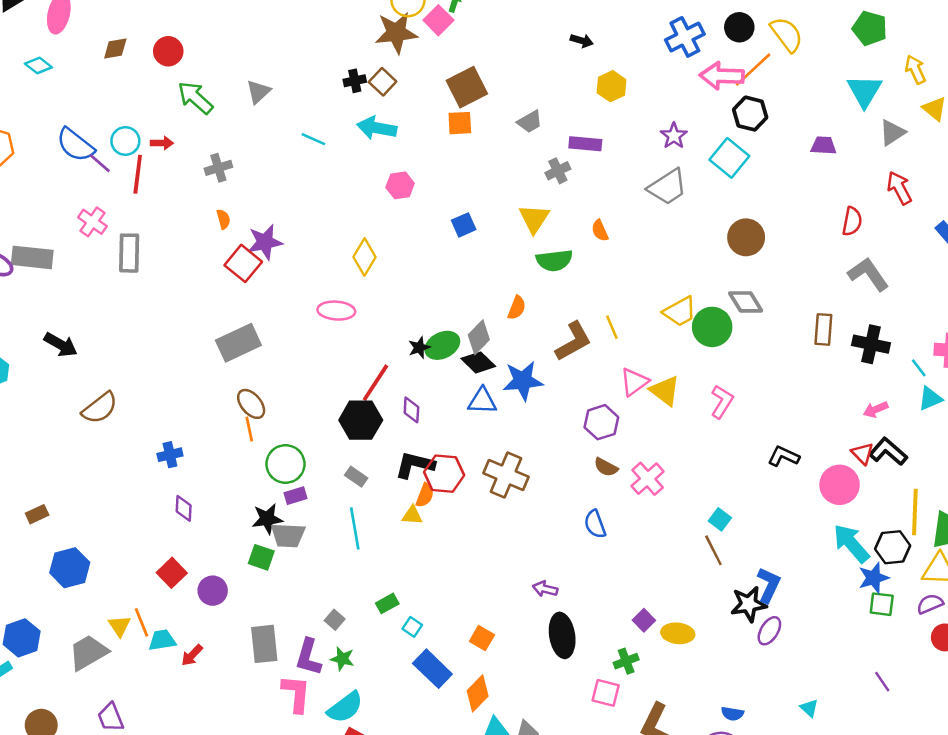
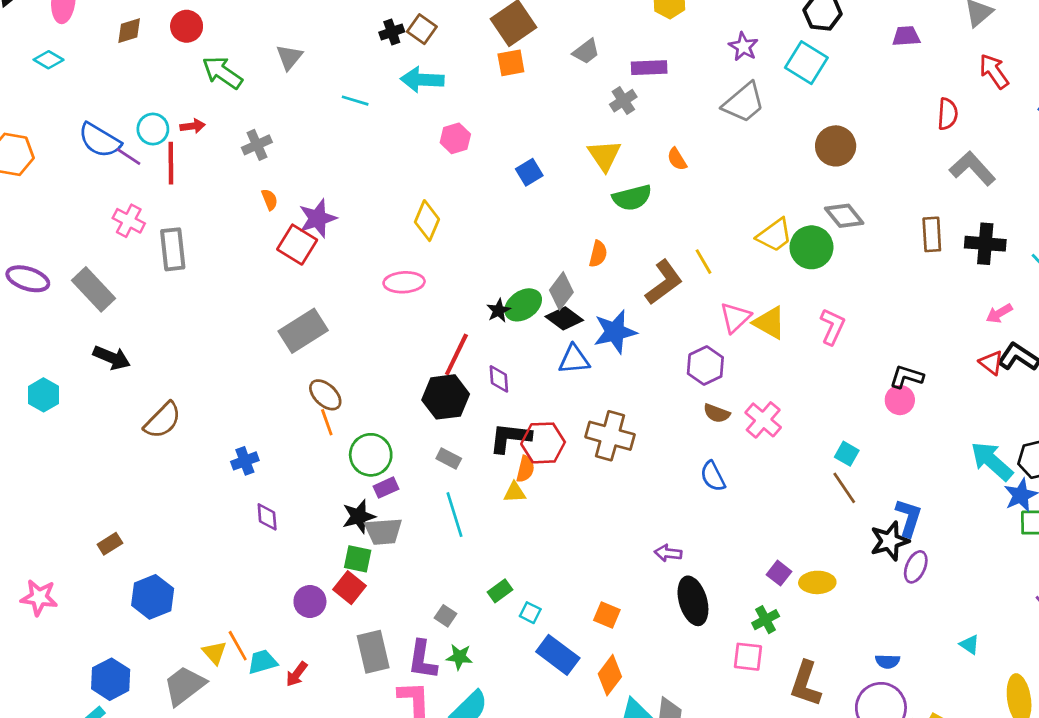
gray rectangle: (32, 257) -> (94, 289), moved, turned 48
pink circle: (840, 485) -> (900, 400), moved, size x0.7
red square: (172, 573) -> (350, 588), moved

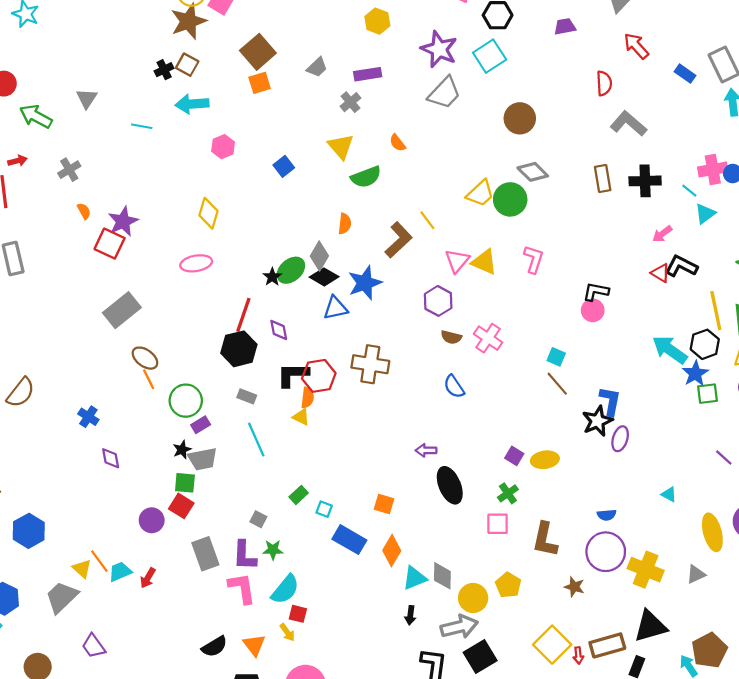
purple star: (743, 47) -> (439, 49), size x1.6
cyan square: (806, 63) -> (490, 56), turned 32
blue cross: (245, 461) -> (88, 417), turned -30
yellow triangle: (515, 492) -> (301, 417), turned 36
black star: (359, 516) -> (182, 450), size x0.7

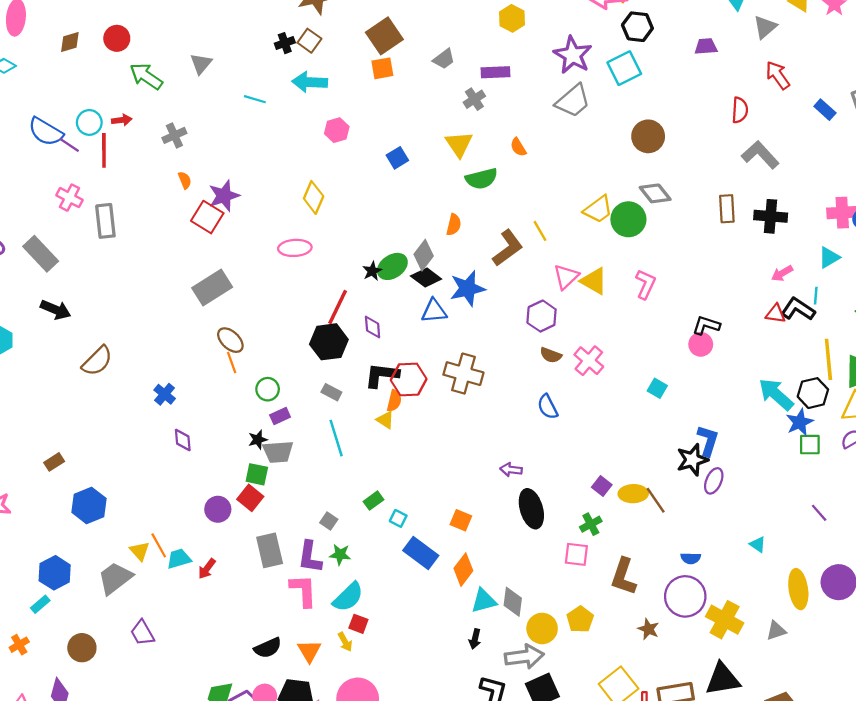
cyan line: (689, 191) -> (816, 296), moved, turned 49
red triangle: (661, 273) -> (776, 314), turned -30
brown line: (557, 384) -> (656, 500), moved
green circle: (186, 401) -> (268, 389), size x0.7

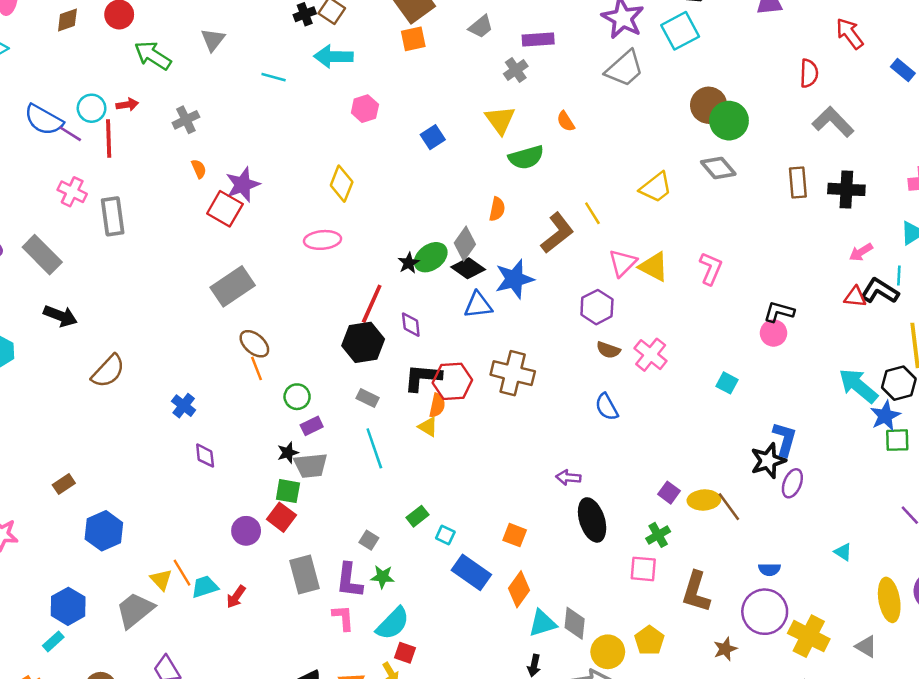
green circle: (628, 219) -> (729, 121), moved
pink L-shape: (303, 591) -> (343, 618), size x0.7
brown star: (648, 629) -> (725, 649), turned 30
gray triangle: (776, 631) -> (866, 646), turned 50

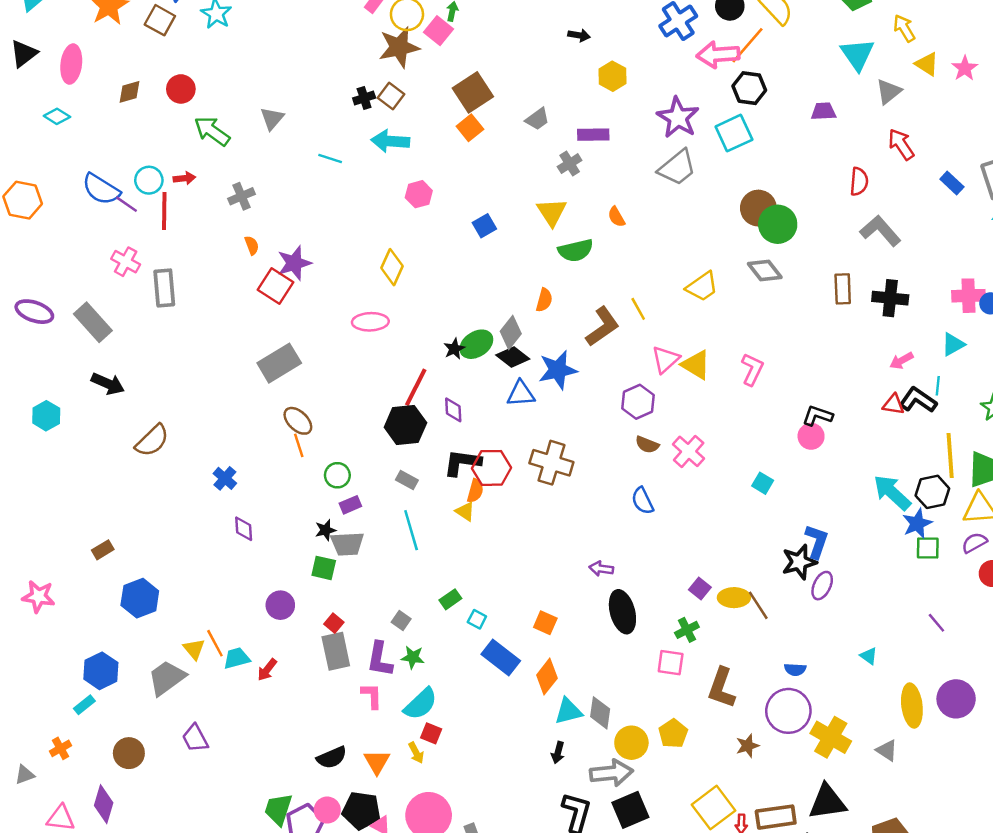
orange square: (413, 39) -> (470, 128), turned -30
red square: (281, 517) -> (334, 623), moved, size x0.7

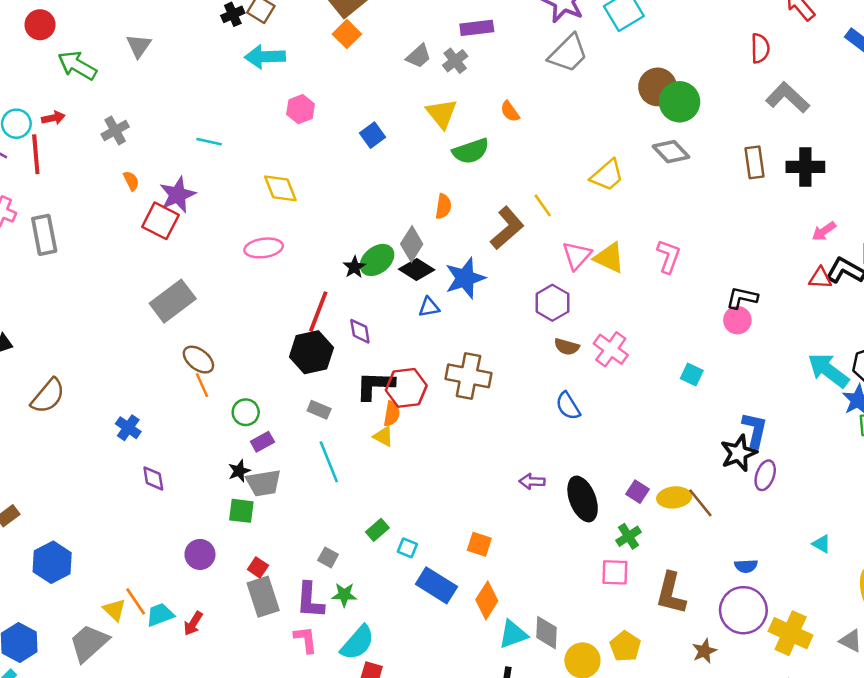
gray trapezoid: (537, 119) -> (419, 56), moved
cyan line: (330, 159) -> (209, 142), moved
yellow diamond: (392, 267) -> (280, 188), turned -40
blue triangle: (521, 394) -> (429, 307), size x0.7
black ellipse: (622, 612) -> (583, 499), moved

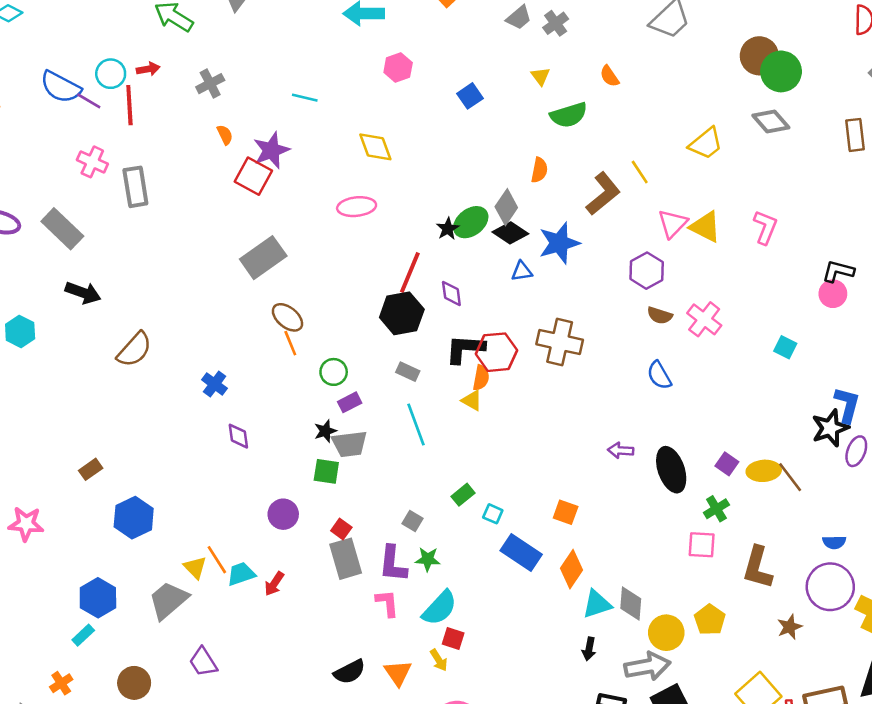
yellow triangle: (442, 114) -> (540, 76), size x0.6

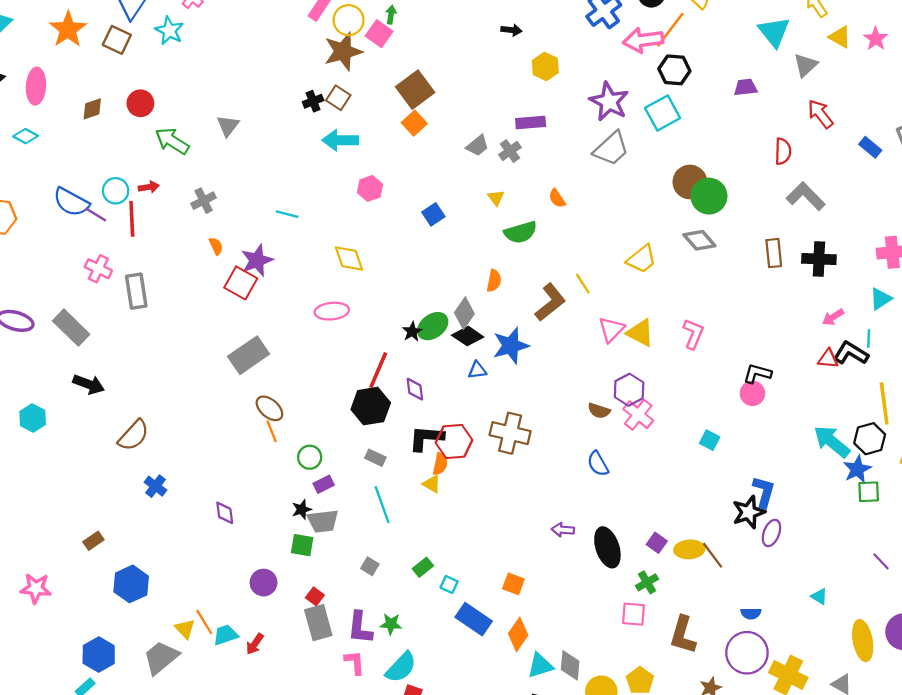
purple hexagon: (647, 271) -> (629, 390), moved
blue cross: (215, 384) -> (155, 486), moved
gray square: (412, 521) -> (370, 566), moved

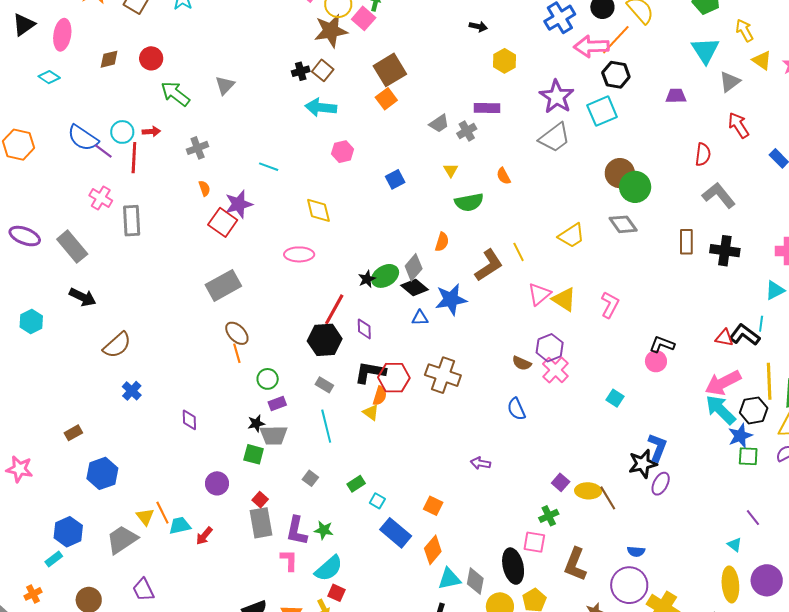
pink arrow: (833, 317) -> (723, 383), moved, size x1.8
black ellipse: (607, 547) -> (513, 566), moved
cyan triangle: (819, 596) -> (735, 545), moved

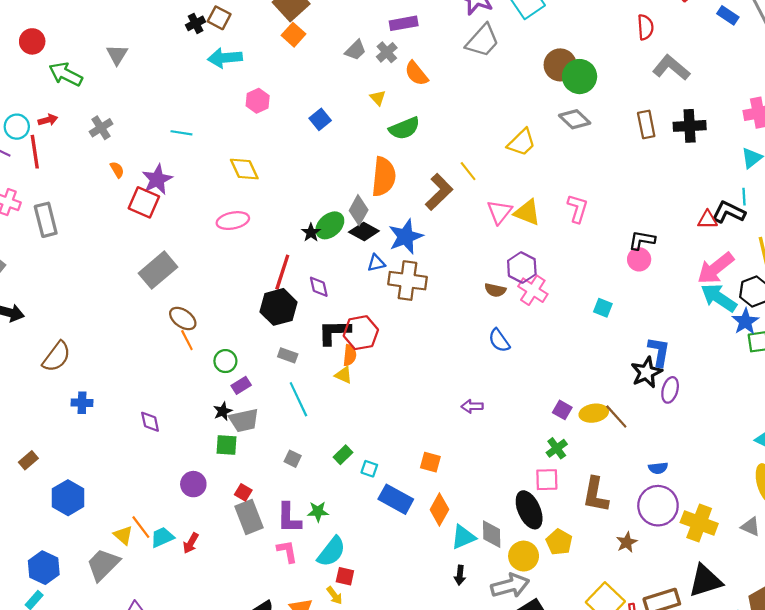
orange semicircle: (503, 176) -> (416, 73), moved, size x1.4
orange semicircle: (442, 242) -> (384, 177), size x1.8
brown cross: (443, 375) -> (408, 281), moved
blue cross: (132, 391) -> (82, 403), turned -30

